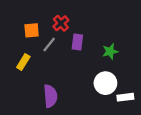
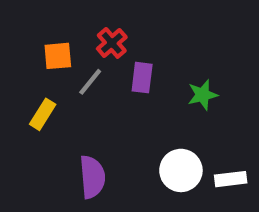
white circle: (105, 83) -> (181, 170), moved

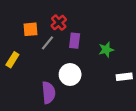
yellow rectangle: (43, 114) -> (12, 60), moved
white circle: (181, 170) -> (70, 75), moved
white rectangle: (231, 179) -> (124, 77), moved

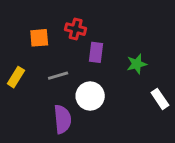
red cross: (59, 23) -> (76, 29), turned -35
gray line: (47, 43) -> (58, 76), moved, turned 35
white rectangle: (124, 77) -> (160, 99), turned 63

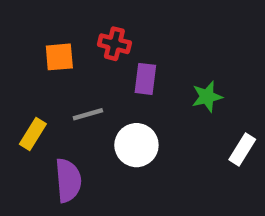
yellow rectangle: (16, 77) -> (33, 134), moved
white rectangle: (160, 99) -> (242, 150), turned 66
purple semicircle: (62, 119) -> (68, 180), moved

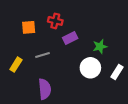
purple rectangle: (145, 79) -> (70, 38), turned 56
white circle: (136, 145) -> (90, 68), moved
purple semicircle: (68, 180) -> (45, 89), moved

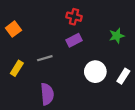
red cross: (55, 21) -> (74, 17), moved
orange square: (29, 27) -> (13, 29), moved, turned -32
green star: (100, 46) -> (117, 36), moved

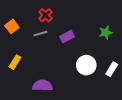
red cross: (74, 17) -> (46, 15), moved, turned 32
gray line: (45, 58) -> (40, 34), moved
purple semicircle: (47, 94) -> (42, 85), turned -84

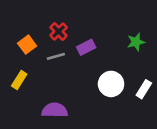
red cross: (46, 15) -> (59, 31), moved
orange square: (12, 26) -> (27, 45), moved
gray line: (40, 34) -> (56, 56), moved

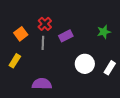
gray line: (56, 56) -> (43, 43), turned -72

